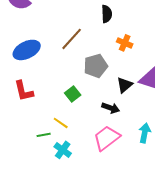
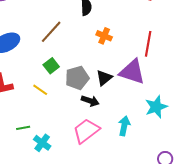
gray pentagon: (96, 66) -> (77, 78), moved
green square: (73, 94) -> (51, 66), moved
yellow line: (61, 123) -> (40, 90), moved

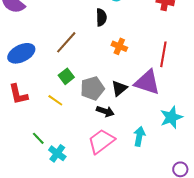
green line: (23, 128) -> (38, 138), turned 56

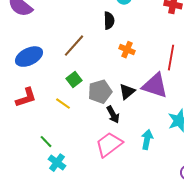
red L-shape: (18, 94) -> (26, 98), turned -95
black arrow: (105, 111) -> (113, 115), turned 42
cyan cross: (57, 153) -> (57, 163), moved

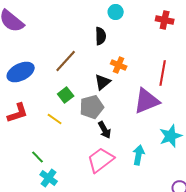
purple triangle: (155, 86) -> (147, 101), turned -40
black triangle: (127, 92) -> (103, 82), moved

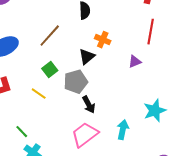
red line: (163, 73) -> (151, 32), moved
purple triangle: (147, 101) -> (135, 62), moved, size x0.5

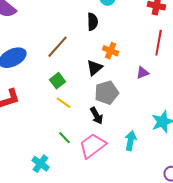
gray pentagon: (76, 82) -> (107, 93), moved
yellow line: (39, 94) -> (64, 103), moved
green line: (22, 132) -> (65, 138), moved

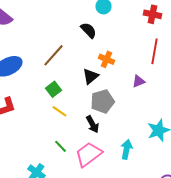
black semicircle: (93, 22) -> (88, 30), turned -42

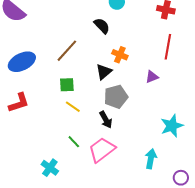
green square: (54, 89) -> (67, 85), turned 35
cyan arrow: (126, 149) -> (151, 159), moved

